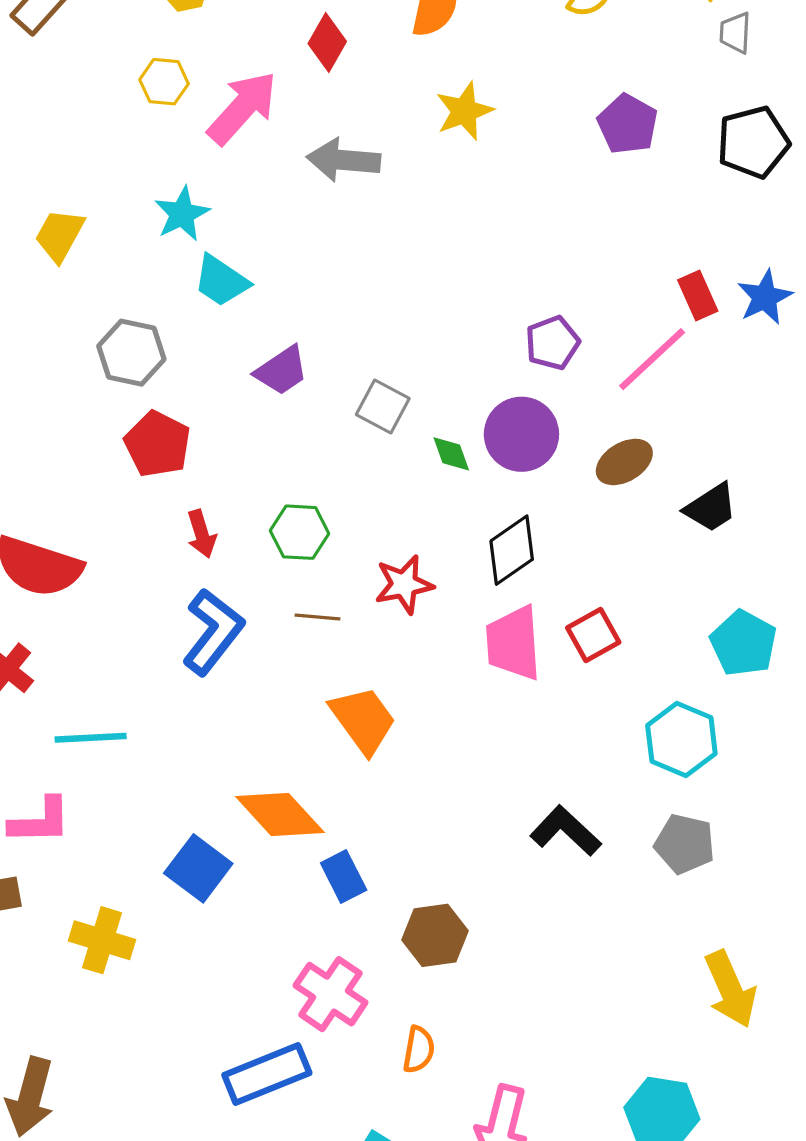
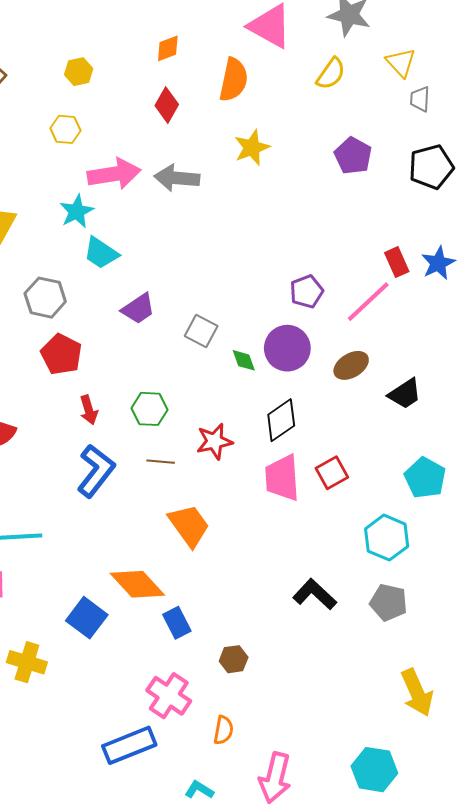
pink arrow: (242, 108) -> (114, 174), moved, turned 39
brown hexagon: (435, 935) -> (234, 659), size x0.7

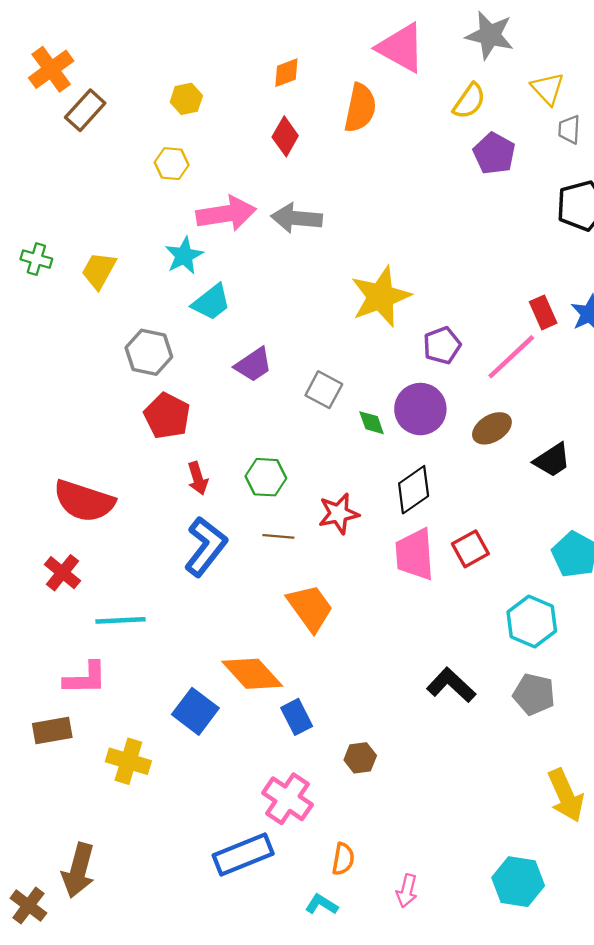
yellow star: (252, 148) -> (381, 297), moved, size x1.5
purple pentagon: (353, 156) -> (494, 153), moved
cyan trapezoid: (101, 253) -> (211, 302), turned -72
orange semicircle: (223, 730) -> (343, 859), moved
pink arrow: (275, 778) -> (407, 891), size x0.6

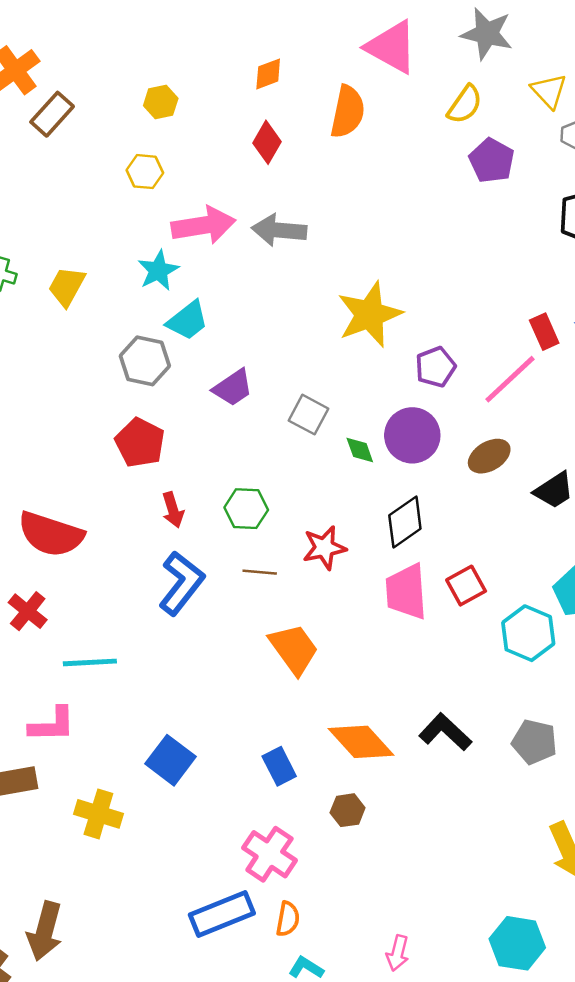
gray hexagon: (149, 352) -> (145, 361), moved
cyan hexagon: (532, 622) -> (528, 633), moved
orange diamond: (252, 674) -> (361, 742), moved
orange semicircle: (343, 859) -> (288, 919), moved

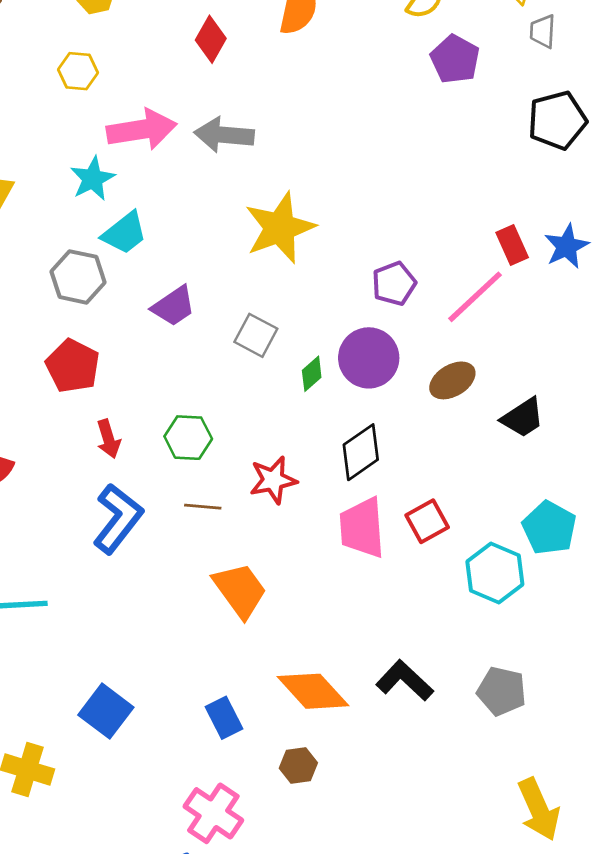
yellow star: (370, 314) -> (280, 228), moved
green diamond: (360, 450) -> (312, 374), turned 68

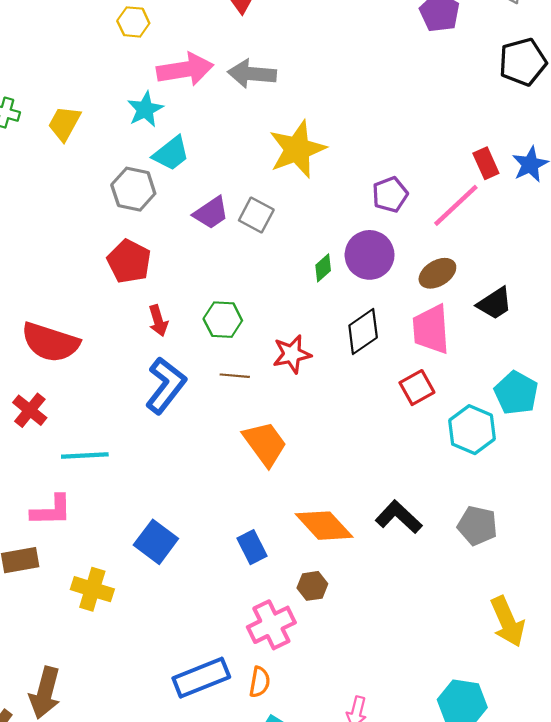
gray square: (256, 335) -> (256, 215), moved
pink trapezoid: (362, 528) -> (431, 329), moved
pink cross: (213, 813) -> (271, 625), moved, turned 30

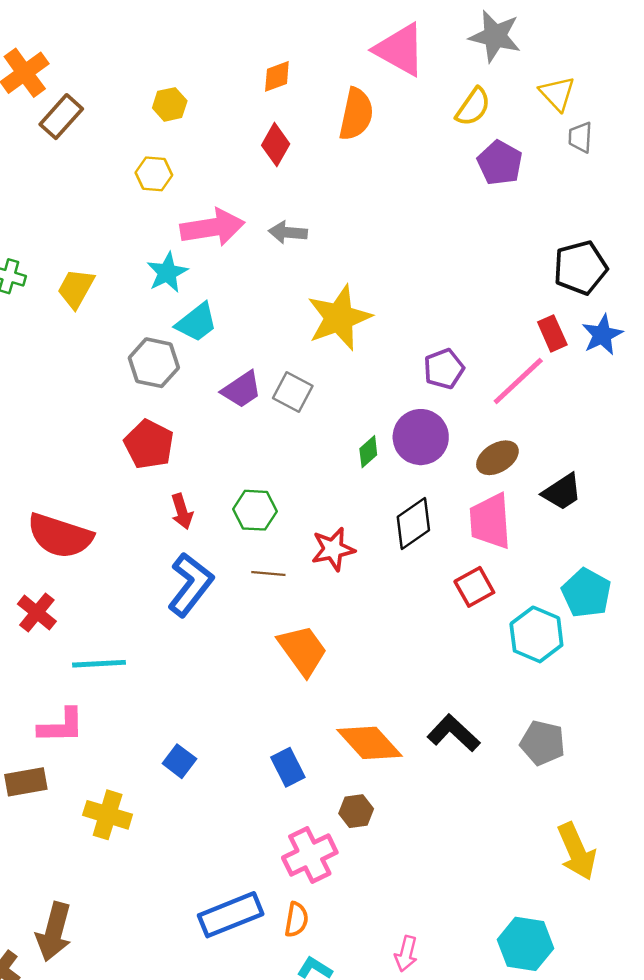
black pentagon: (523, 62) -> (580, 268), moved
gray arrow: (252, 74) -> (288, 232), size x0.7
blue square: (156, 542) -> (179, 761), size x0.7

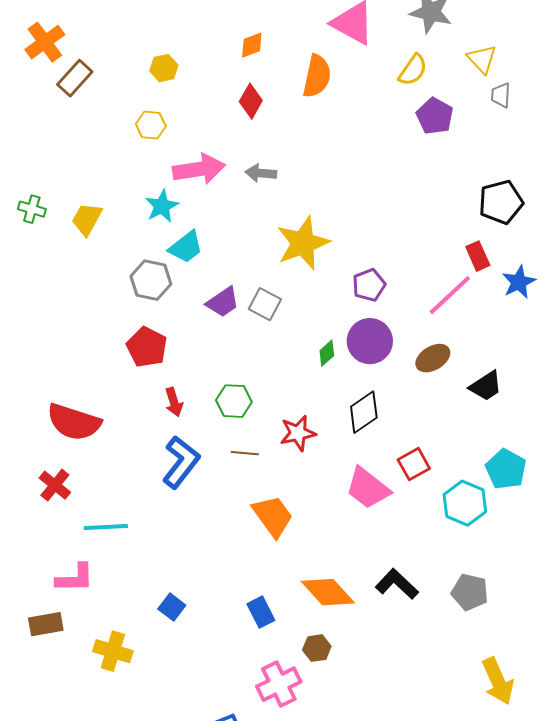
blue star: (602, 335) -> (519, 282), moved
purple pentagon: (444, 369) -> (369, 285), moved
pink trapezoid: (490, 521) -> (368, 488), moved, turned -48

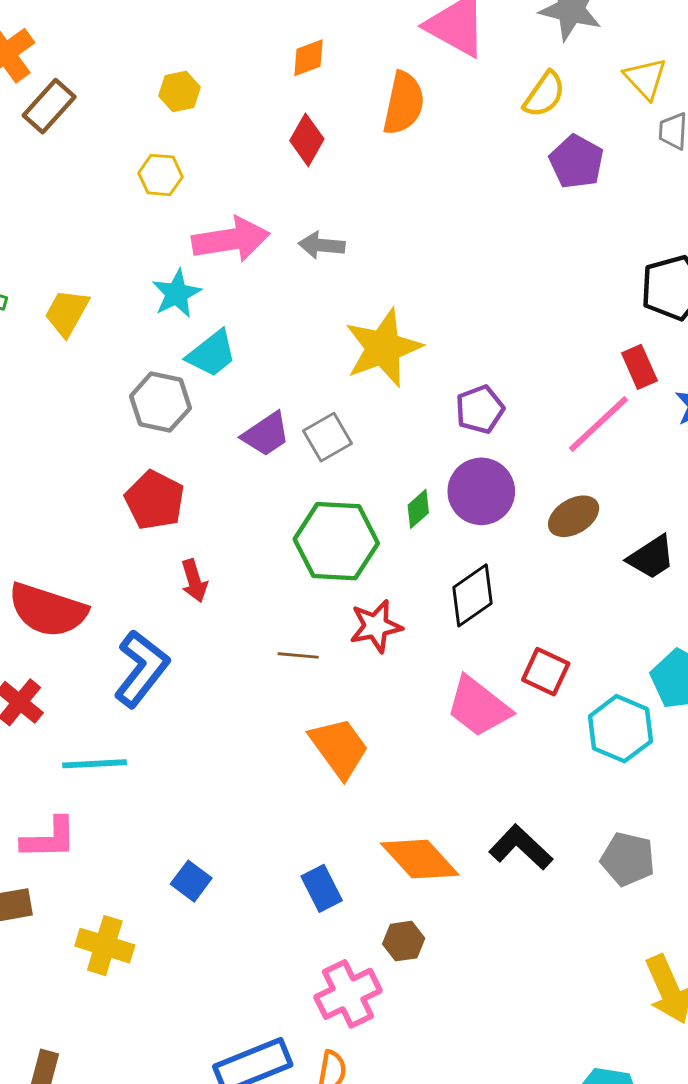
gray square: (265, 304) -> (327, 437), turned 32
green hexagon: (234, 401) -> (336, 541), moved, size x1.6
blue L-shape: (181, 462) -> (141, 669), moved
red square: (414, 464) -> (546, 672), turned -36

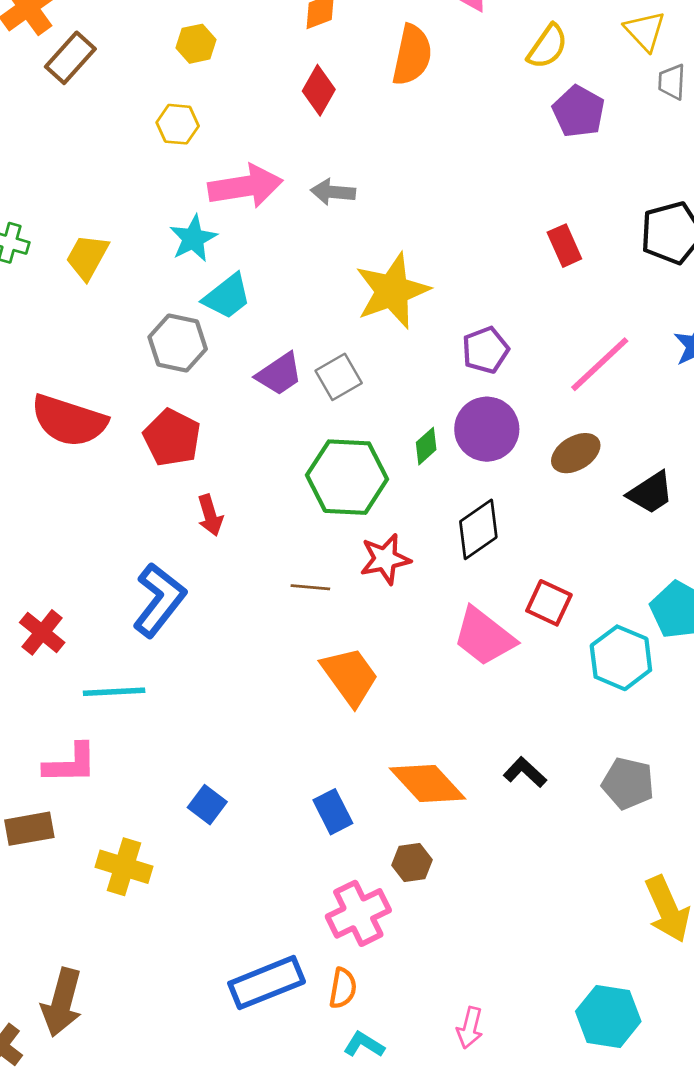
red rectangle: (639, 367) -> (564, 246), moved
red semicircle: (48, 610) -> (69, 421), moved
black L-shape: (521, 847) -> (525, 772), size x0.7

